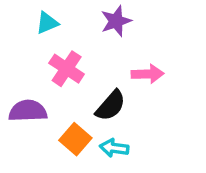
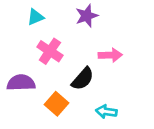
cyan arrow: (114, 148) -> (106, 112), moved

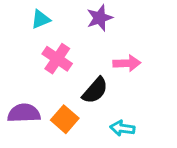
purple semicircle: (21, 83) -> (24, 113), moved

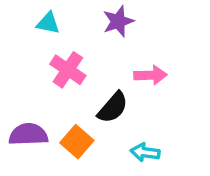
cyan triangle: (41, 19) -> (48, 23), turned 35

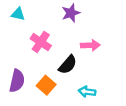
cyan triangle: (48, 23) -> (18, 14), moved
purple semicircle: (28, 134) -> (17, 81), turned 105

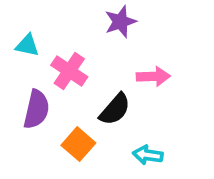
cyan triangle: (18, 14) -> (27, 45), moved
purple semicircle: (17, 81) -> (36, 109), moved

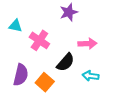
purple semicircle: (36, 109) -> (21, 75), moved
cyan arrow: (148, 155) -> (91, 76), moved

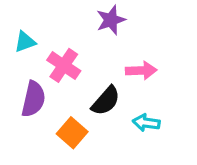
cyan triangle: (15, 26) -> (25, 42), turned -32
purple semicircle: (21, 75) -> (33, 99), moved

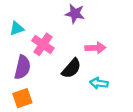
purple star: (111, 20) -> (75, 14), turned 30
orange square: (72, 133) -> (22, 98), moved, turned 30

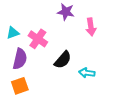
cyan triangle: (17, 28) -> (13, 33), moved
pink arrow: (95, 48) -> (91, 27), moved, turned 84

